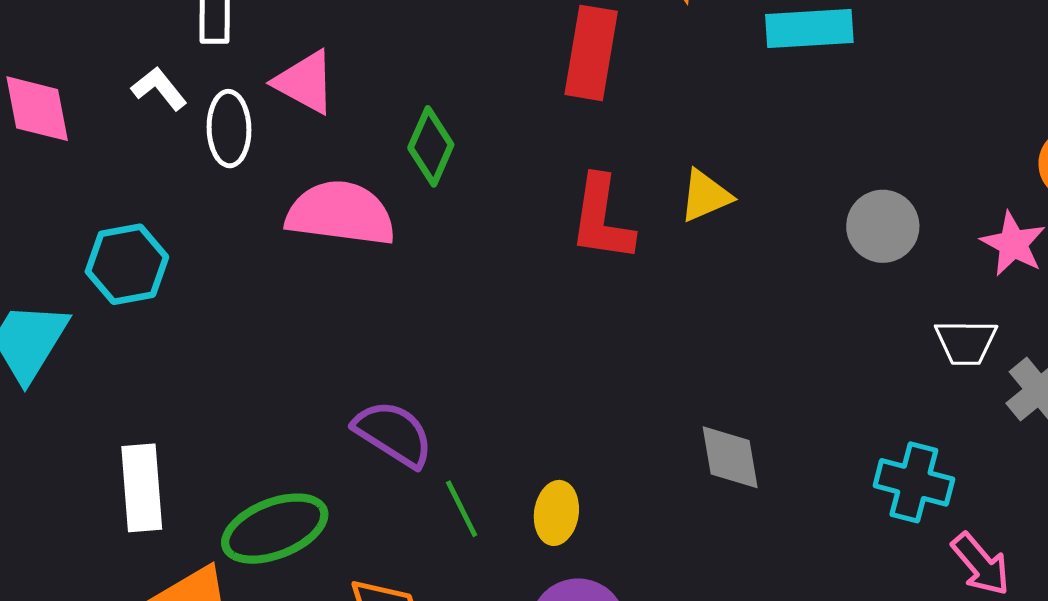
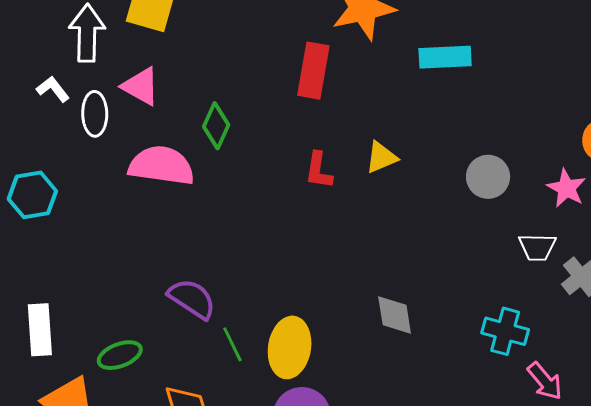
red L-shape: (602, 219) -> (319, 170), size x0.7
yellow ellipse: (556, 513) -> (290, 347), size x1.6
green ellipse: (275, 529) -> (120, 355), size x0.7

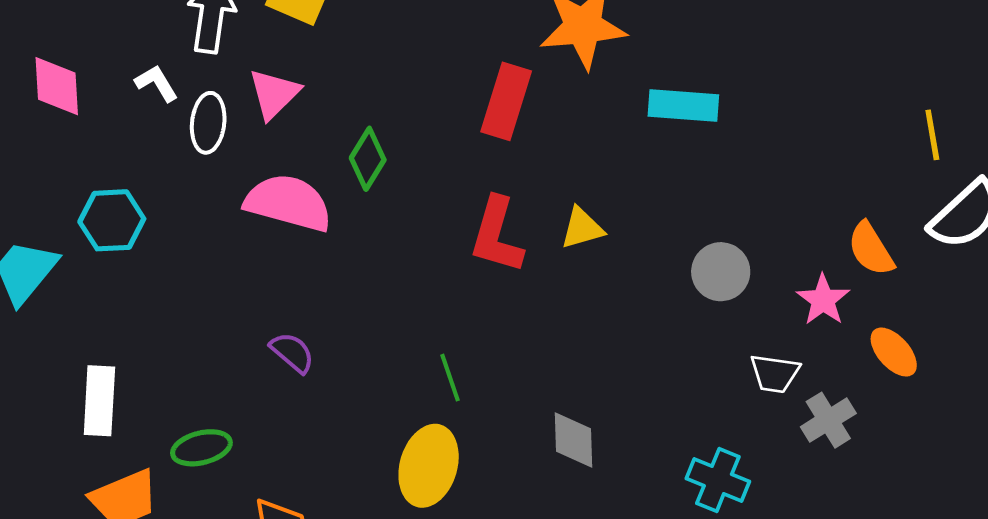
pink triangle: (141, 86) -> (274, 94), turned 39
red L-shape: (319, 170) -> (497, 235), size x1.5
purple semicircle: (192, 299) -> (292, 352), moved, size x0.7
green line: (232, 344) -> (450, 378), moved

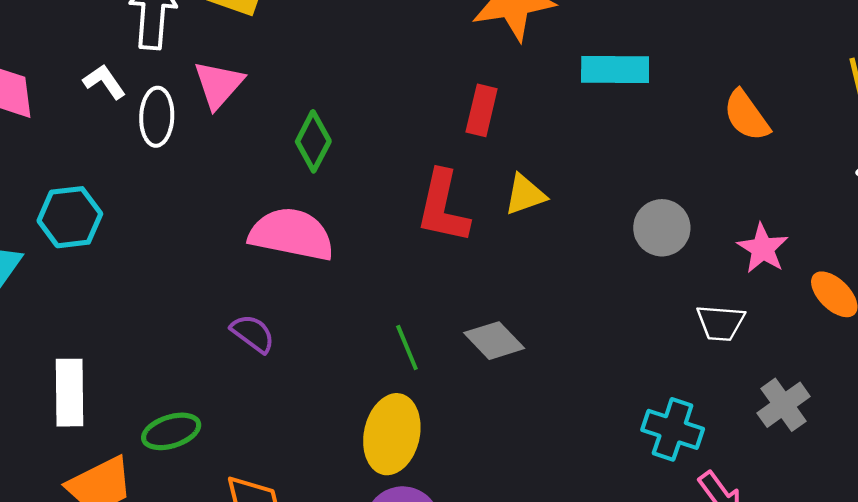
red rectangle: (506, 101) -> (482, 110), moved, size x0.7
pink semicircle: (288, 203) -> (292, 234), moved
orange semicircle: (871, 249) -> (746, 116), moved
gray cross: (828, 420) -> (784, 405), moved
gray diamond: (574, 440) -> (494, 341), moved, turned -38

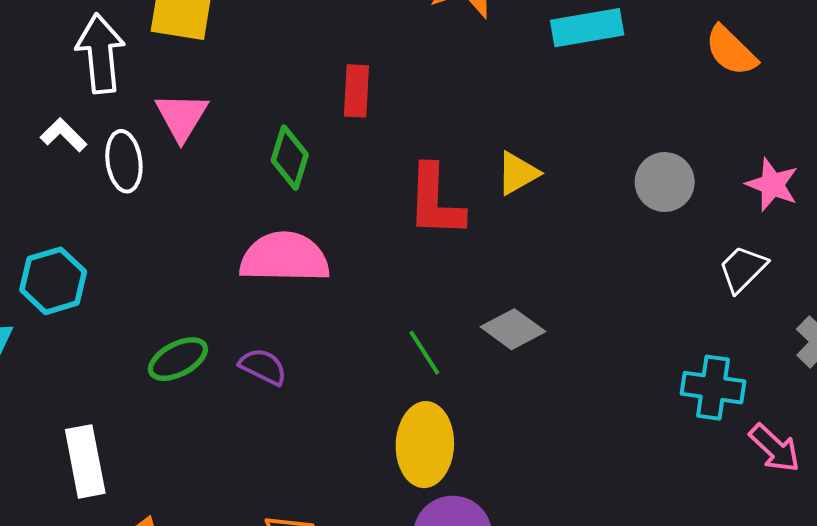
red rectangle: (482, 110) -> (356, 91), moved
white trapezoid: (721, 323) -> (743, 269), turned 141
green ellipse: (171, 431) -> (178, 359), moved

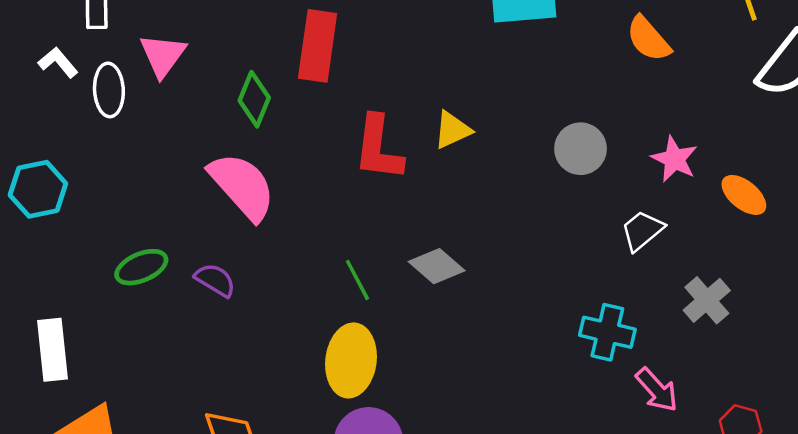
red rectangle: (356, 91) -> (318, 46), size x1.5
pink semicircle: (285, 257) -> (242, 186), turned 42

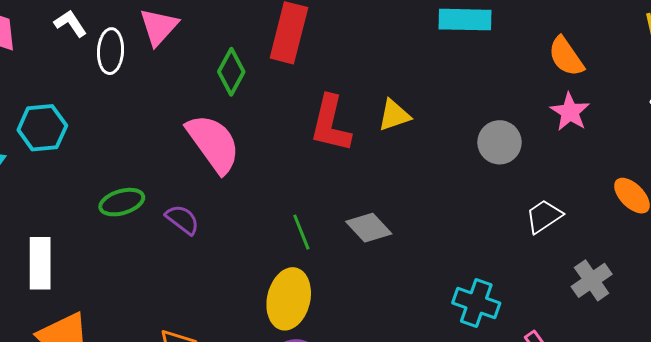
pink star: (674, 159) -> (570, 112), moved
cyan cross: (607, 332) -> (476, 303), moved

